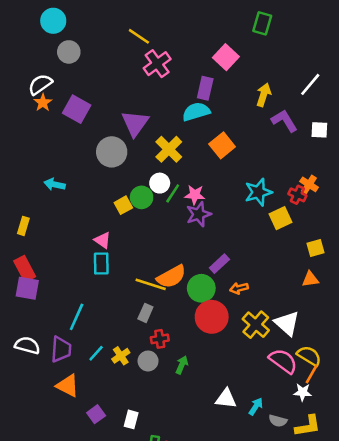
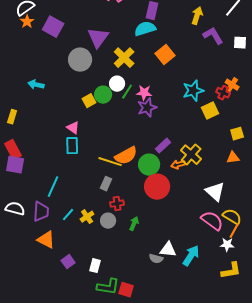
yellow cross: (256, 325) -> (191, 155), moved
cyan arrow: (256, 406) -> (191, 256), size x1.5
gray semicircle: (278, 421) -> (156, 259), moved

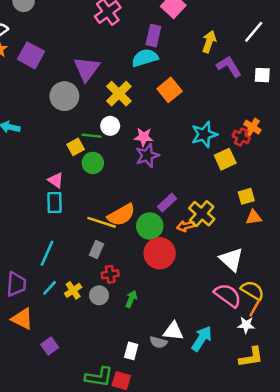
green line: (127, 92) -> (92, 136), moved, turned 63
green circle: (103, 95) -> (93, 163), moved
yellow square: (237, 134) -> (246, 196), moved
cyan line: (53, 187) -> (47, 253), moved
white rectangle: (95, 266) -> (131, 351), moved

